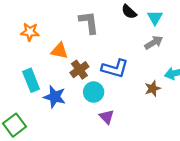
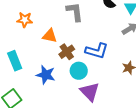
cyan rectangle: (31, 80) -> (15, 61), moved
purple triangle: (107, 117) -> (90, 92), size x1.5

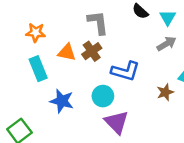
brown cross: (67, 52) -> (92, 51), moved
cyan rectangle: (15, 61) -> (38, 69), moved

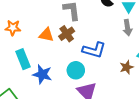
orange star: (36, 32) -> (13, 28), moved
gray arrow: (166, 44) -> (128, 28), turned 112
cyan rectangle: (38, 69) -> (23, 59), moved

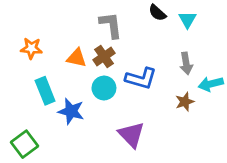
gray arrow: (128, 28) -> (186, 63), moved
cyan circle: (76, 70) -> (104, 88), moved

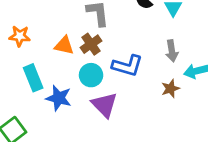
purple triangle: (131, 135) -> (104, 105), moved

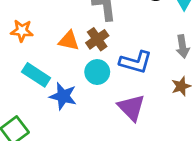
cyan rectangle: (33, 78) -> (36, 75), turned -35
purple triangle: (104, 105) -> (131, 108), moved

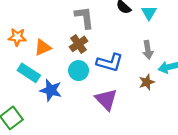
orange triangle: (69, 41) -> (43, 47), moved, turned -36

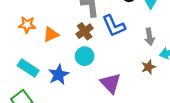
blue L-shape: (110, 62) -> (114, 26), moved, turned 50
cyan rectangle: (29, 73) -> (28, 68), moved
blue star: (51, 90) -> (59, 75), turned 30

